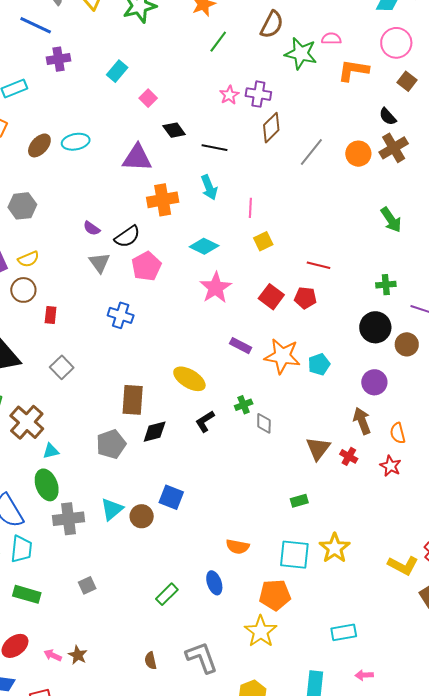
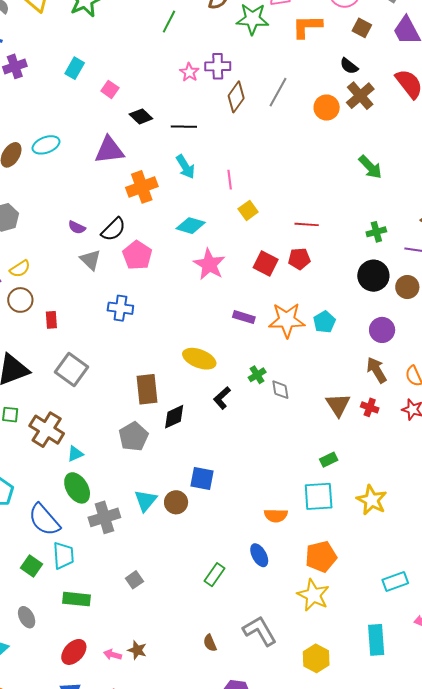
gray line: (311, 152) -> (278, 92), moved
gray square: (62, 367) -> (72, 370), size x1.4
cyan square: (294, 555) -> (319, 496), moved

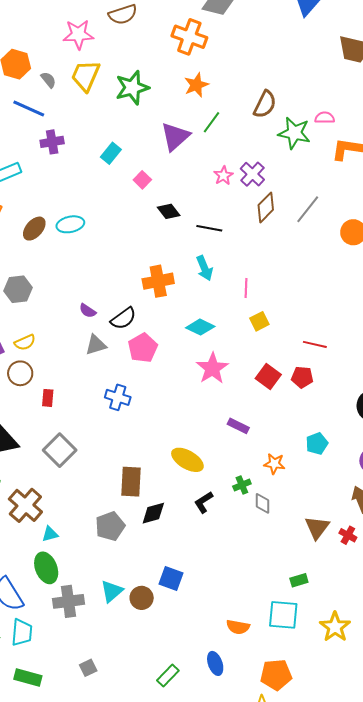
purple cross: (218, 66) -> (252, 174), turned 35
purple triangle: (109, 150) -> (175, 137), moved, turned -44
gray triangle: (90, 260) -> (96, 345), turned 50
orange star: (287, 320) -> (274, 464), moved, size x0.6

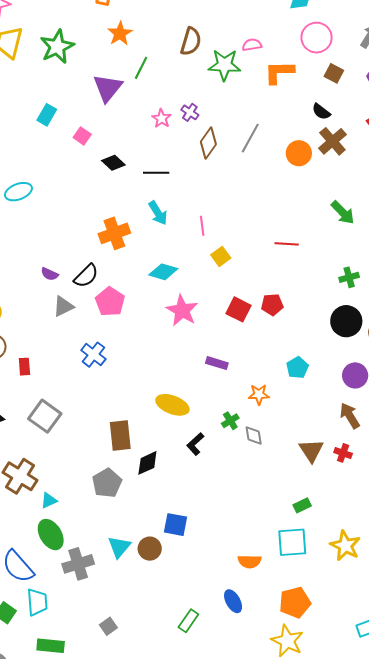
purple cross: (252, 174) -> (190, 112), size x0.7
red line: (315, 344) -> (287, 244), moved
blue cross: (118, 397) -> (93, 355), turned 30

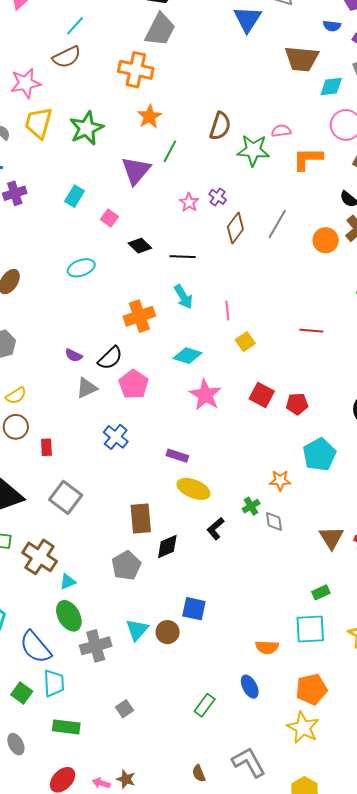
cyan ellipse: (18, 192) -> (81, 268), moved
red pentagon: (272, 305) -> (297, 404), moved
purple rectangle: (217, 363) -> (177, 456), moved
cyan pentagon: (297, 368) -> (319, 455), size x1.5

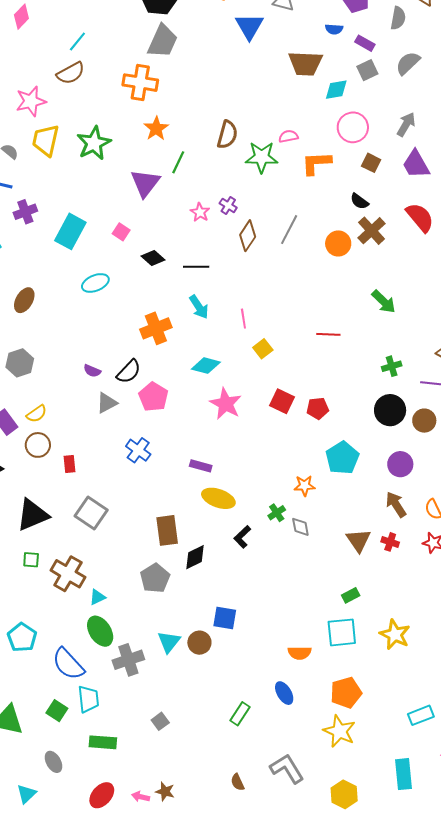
cyan rectangle: (74, 196) -> (70, 231), moved, size x1.6

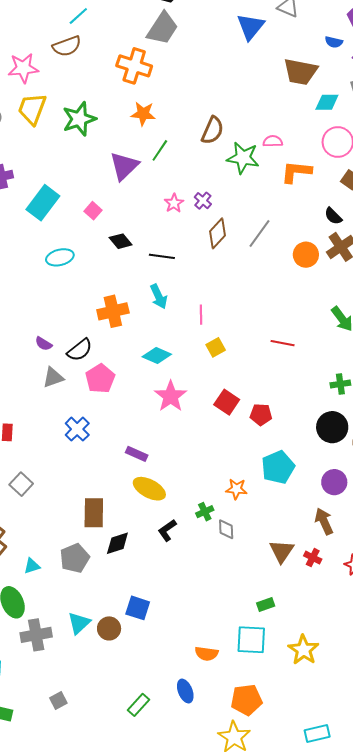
orange star: (156, 129) -> (143, 114), turned 30
gray square: (91, 513) -> (21, 484), size x0.7
cyan triangle: (97, 597) -> (32, 566), moved

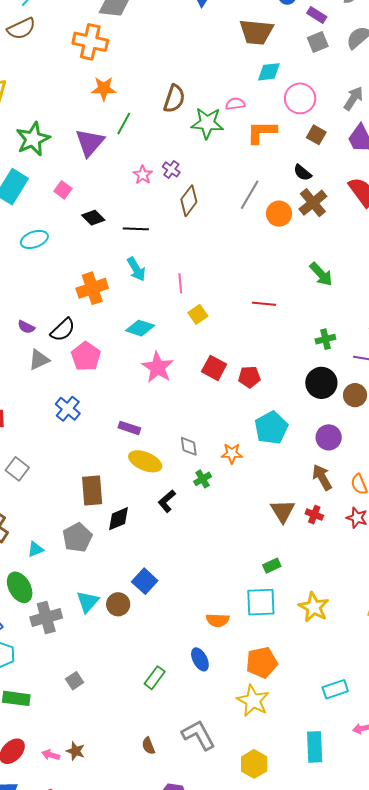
cyan diamond: (327, 102) -> (269, 72), moved
green star: (79, 119) -> (33, 139), moved
gray line: (259, 234) -> (250, 195), moved
gray diamond: (226, 529) -> (189, 446), moved
blue square: (138, 608) -> (145, 581), turned 30

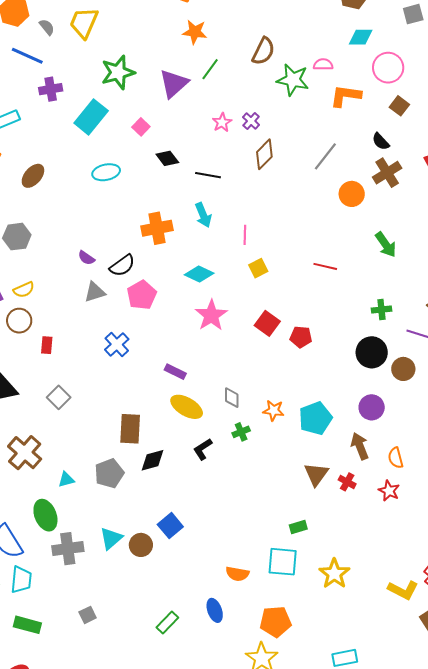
orange circle: (279, 214) -> (352, 194), moved
cyan pentagon: (271, 428) -> (315, 418), moved

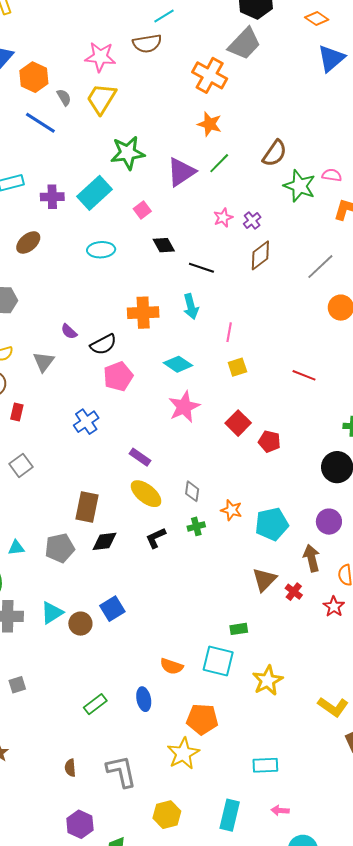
purple cross: (51, 89) -> (52, 197), moved
gray triangle: (95, 292) -> (44, 362), moved, turned -45

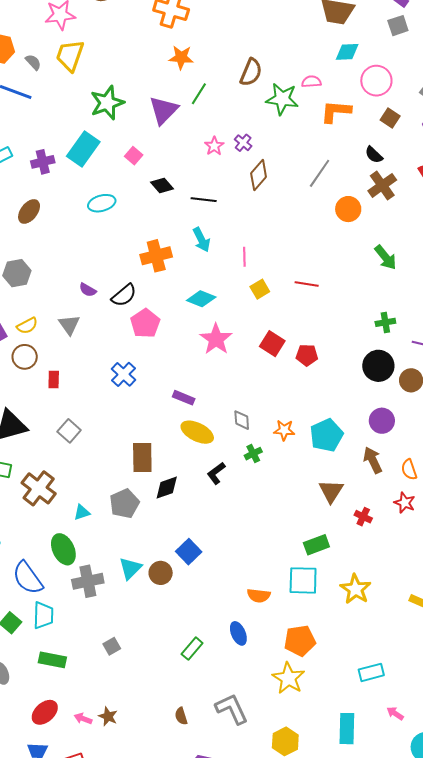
red line: (304, 375) -> (307, 284), moved
red cross: (294, 592) -> (363, 517), moved
green rectangle: (239, 629) -> (316, 545), size x1.4
pink arrow: (280, 810) -> (395, 713), turned 42

